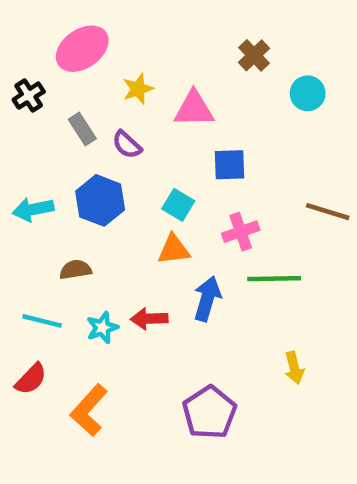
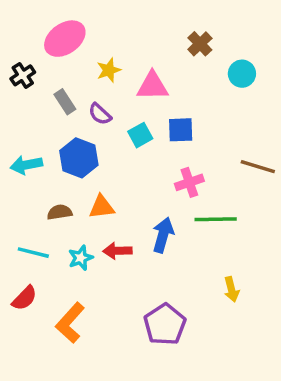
cyan square: (178, 205) -> (140, 135), moved, turned 30
orange triangle: (174, 250) -> (102, 207), moved

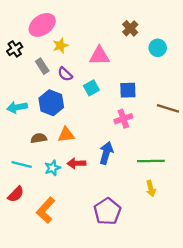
yellow star: (109, 70) -> (60, 46), moved
blue square: (181, 130) -> (128, 90), moved
green line: (216, 219) -> (151, 161), moved

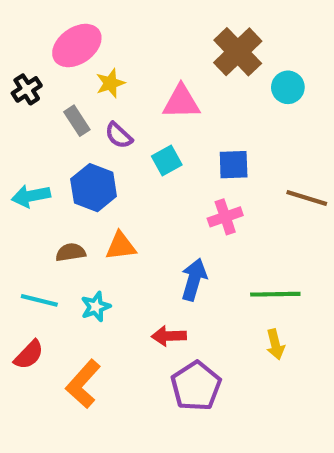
brown cross: (130, 28) -> (238, 52), size x1.6
red arrow: (76, 163) -> (169, 336), moved

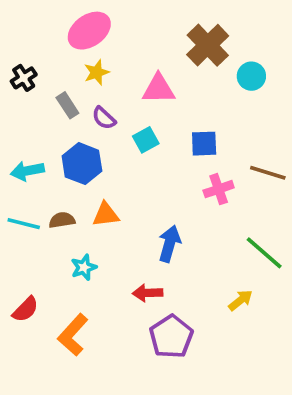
pink ellipse: (77, 46) -> (89, 31), moved
pink cross: (225, 217) -> (219, 189), moved
green line: (275, 294) -> (264, 253), moved, turned 42
cyan line: (39, 300) -> (24, 224), moved
yellow arrow: (275, 344) -> (240, 300), turned -115

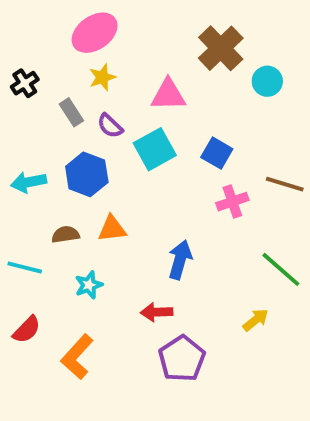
cyan square: (146, 140) -> (155, 149), size x1.5
blue square: (204, 144) -> (217, 153), turned 32
cyan line: (24, 224) -> (25, 268), moved

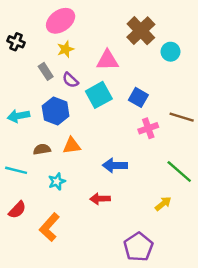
black cross: (25, 83) -> (16, 42), moved, turned -35
blue arrow: (180, 260) -> (115, 165), turned -105
purple pentagon: (182, 359) -> (138, 247), moved

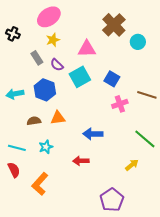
cyan line: (16, 170) -> (17, 148), moved
red semicircle: (17, 210) -> (14, 170), turned -70

